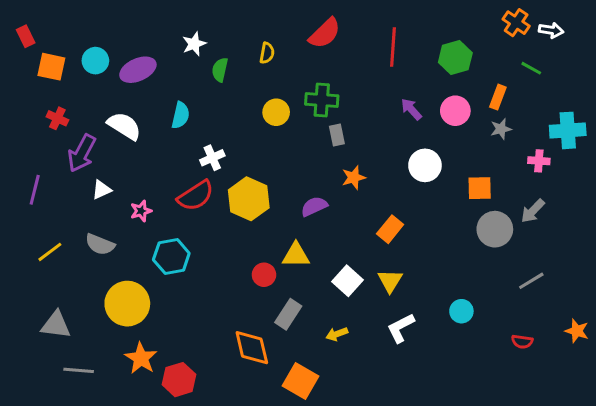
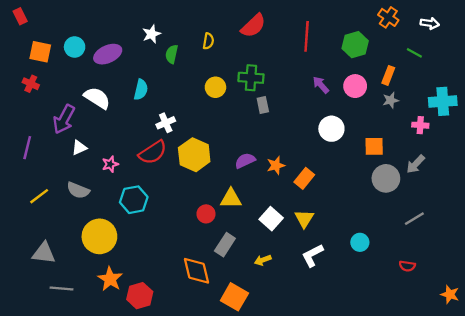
orange cross: (516, 23) -> (388, 17), moved
red rectangle: (26, 36) -> (20, 16), moved
red cross: (57, 118) -> (31, 84), moved
orange star: (354, 178) -> (276, 165), moved
orange star: (577, 331) -> (450, 294), moved

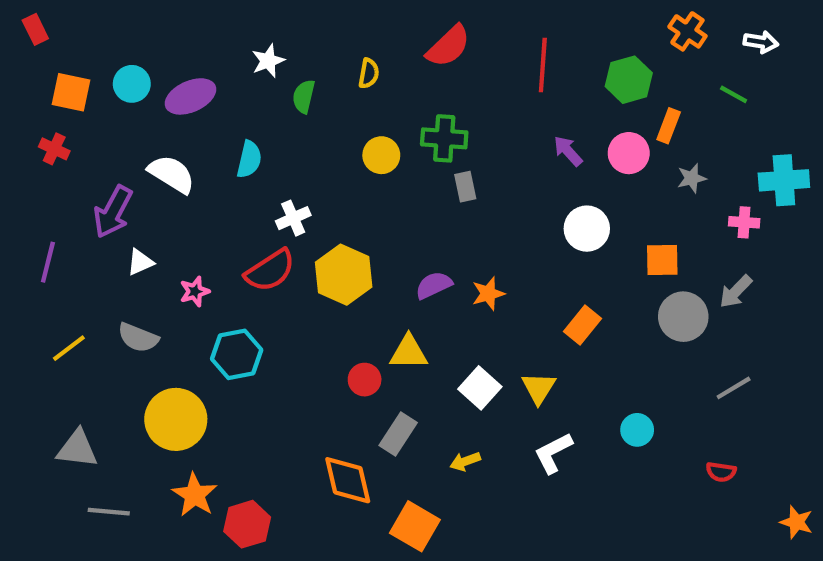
orange rectangle: (388, 75) -> (669, 126), moved
orange rectangle: (304, 178) -> (583, 325), moved

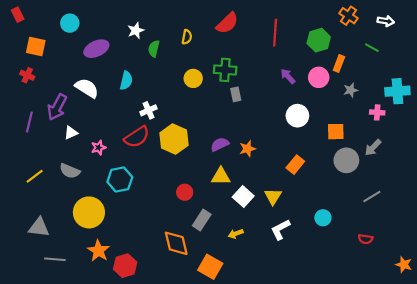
cyan circle: (132, 84) -> (70, 23), moved
purple line: (48, 262) -> (29, 122), moved
yellow triangle: (409, 352) -> (221, 176), moved

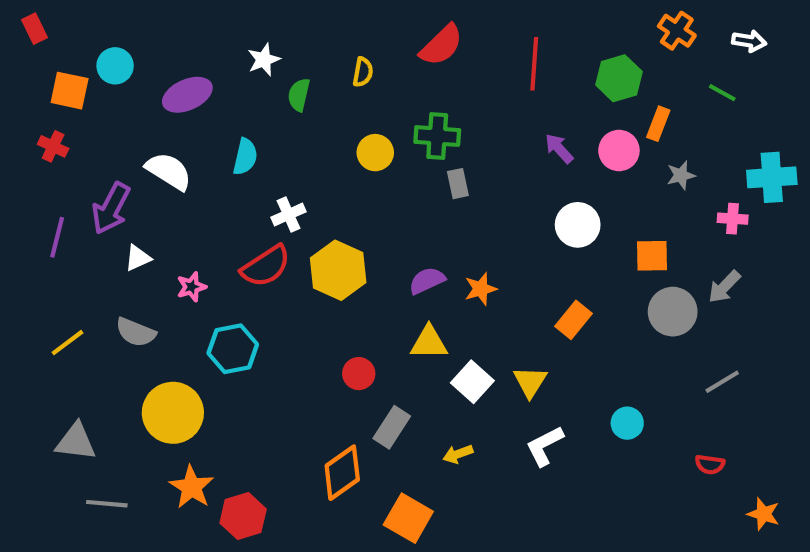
cyan circle: (70, 23) -> (115, 66), moved
orange diamond: (176, 243) -> (342, 473), turned 68
orange star: (404, 265) -> (764, 514), moved

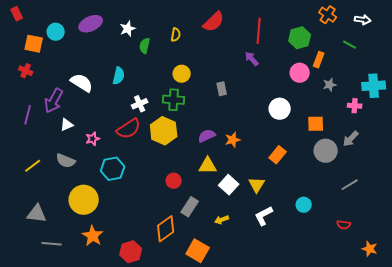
purple ellipse: (187, 95) -> (91, 24), moved
green cross: (437, 136) -> (174, 100), moved
purple arrow: (559, 148) -> (252, 59), moved
red hexagon: (243, 516) -> (131, 252), moved

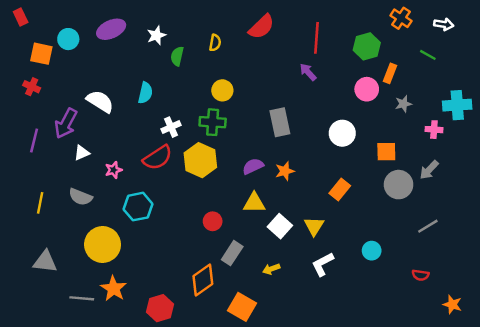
gray rectangle: (222, 89) -> (280, 122), moved, size x1.6
yellow line: (33, 166) -> (40, 203), turned -42
gray line: (52, 244) -> (82, 298), moved

